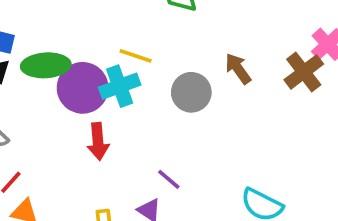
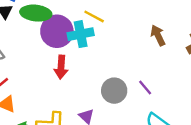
gray circle: (191, 92) -> (114, 91), moved
purple line: (169, 179) -> (145, 88), moved

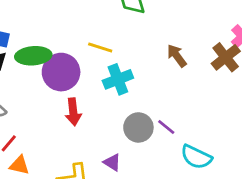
cyan cross: (81, 34) -> (118, 79), moved
purple line: (145, 88) -> (166, 127), moved

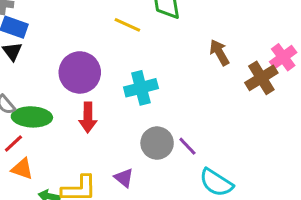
yellow line: (100, 47) -> (127, 25), moved
green ellipse: (33, 56) -> (32, 117), moved
brown arrow: (177, 56) -> (219, 53), moved

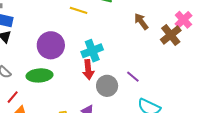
green ellipse: (32, 117) -> (40, 75), moved
red arrow: (88, 117) -> (88, 70), moved
purple line: (187, 146) -> (133, 77), moved

